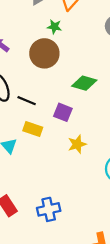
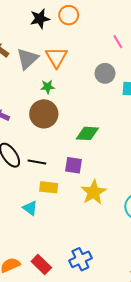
yellow star: (77, 144) -> (94, 192), size x1.4

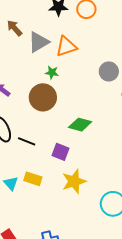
orange triangle: (56, 57) -> (66, 46), turned 30
yellow rectangle: (49, 187) -> (33, 179), moved

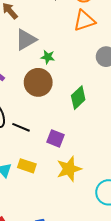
gray triangle: (39, 42) -> (26, 40), moved
orange triangle: (66, 46) -> (84, 21), moved
green diamond: (80, 125) -> (78, 98), moved, turned -60

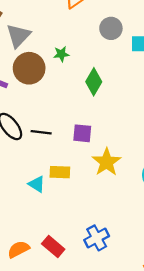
green star: (48, 57) -> (61, 54), moved
brown circle: (38, 82) -> (29, 68), moved

